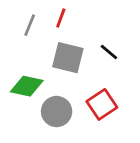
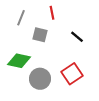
red line: (61, 18) -> (52, 13), moved, turned -32
gray square: (68, 58) -> (40, 35), moved, size x0.7

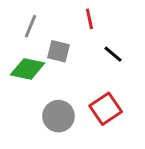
red line: (52, 13) -> (89, 19), moved
green diamond: (19, 61) -> (28, 69), moved

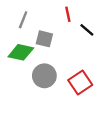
black line: (113, 54) -> (87, 30), moved
gray circle: (59, 116) -> (44, 76), moved

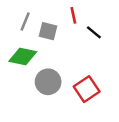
gray square: (44, 39) -> (48, 31), moved

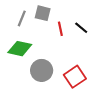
red line: (73, 15) -> (60, 29), moved
gray square: (48, 31) -> (43, 13), moved

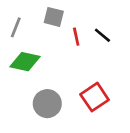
gray line: (22, 18) -> (16, 27), moved
gray circle: (42, 70) -> (47, 104), moved

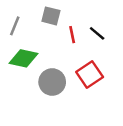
red square: (95, 97) -> (90, 75), moved
gray circle: (47, 104) -> (52, 82), moved

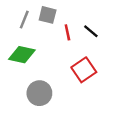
gray line: (15, 26) -> (24, 20), moved
gray circle: (52, 82) -> (39, 93), moved

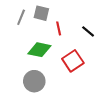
black line: (91, 31) -> (88, 31), moved
green diamond: (22, 55) -> (39, 50), moved

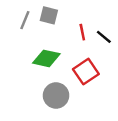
red line: (59, 28) -> (82, 32), moved
gray circle: (34, 81) -> (56, 95), moved

